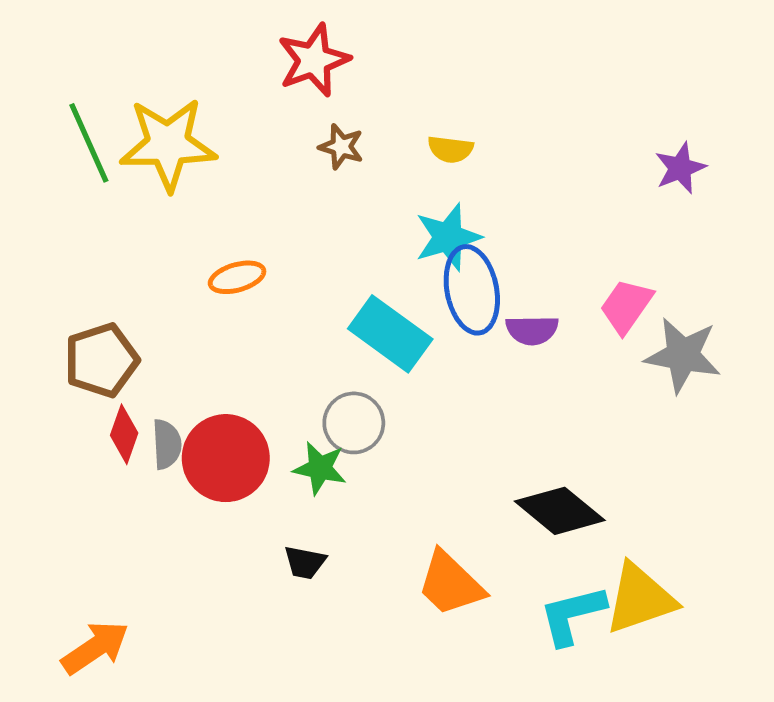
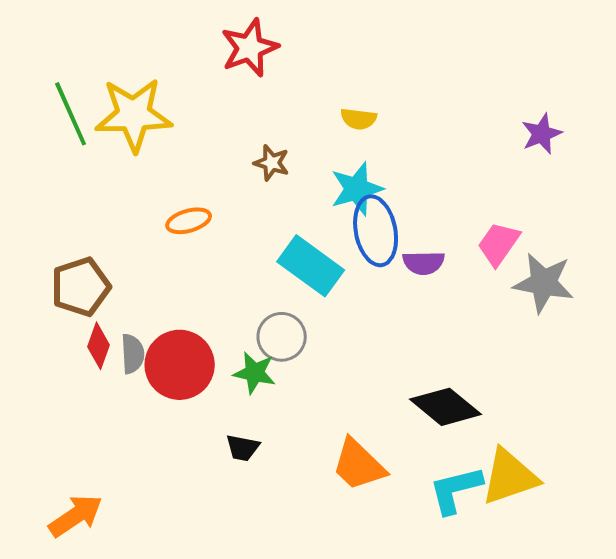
brown star: (341, 147) -> (272, 163), moved

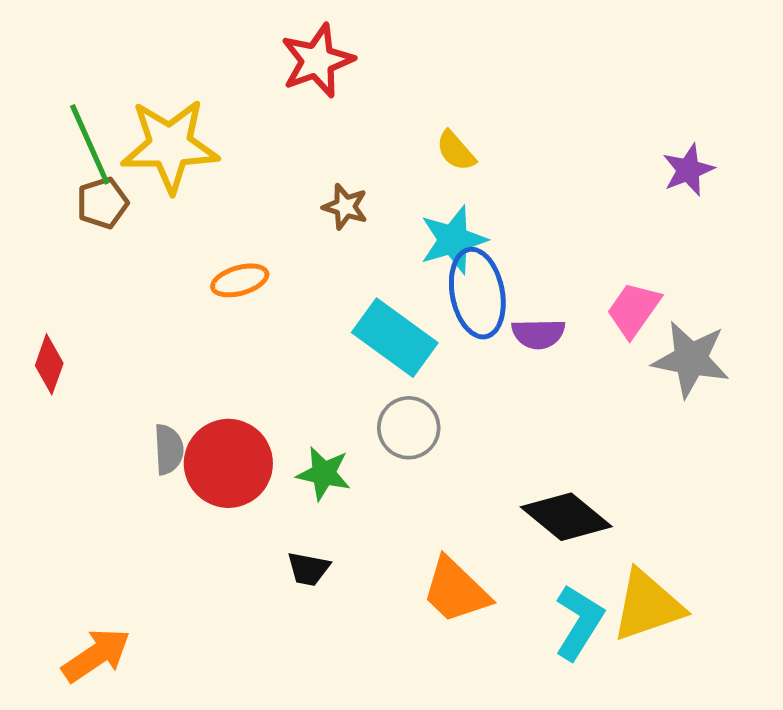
yellow semicircle: (359, 119) -> (456, 151), turned 42
brown pentagon: (81, 287) -> (103, 203), moved, size x0.7
gray circle: (282, 337) -> (409, 428), moved
red diamond: (99, 346) -> (49, 364), moved
cyan L-shape: (456, 490) -> (579, 622), turned 136

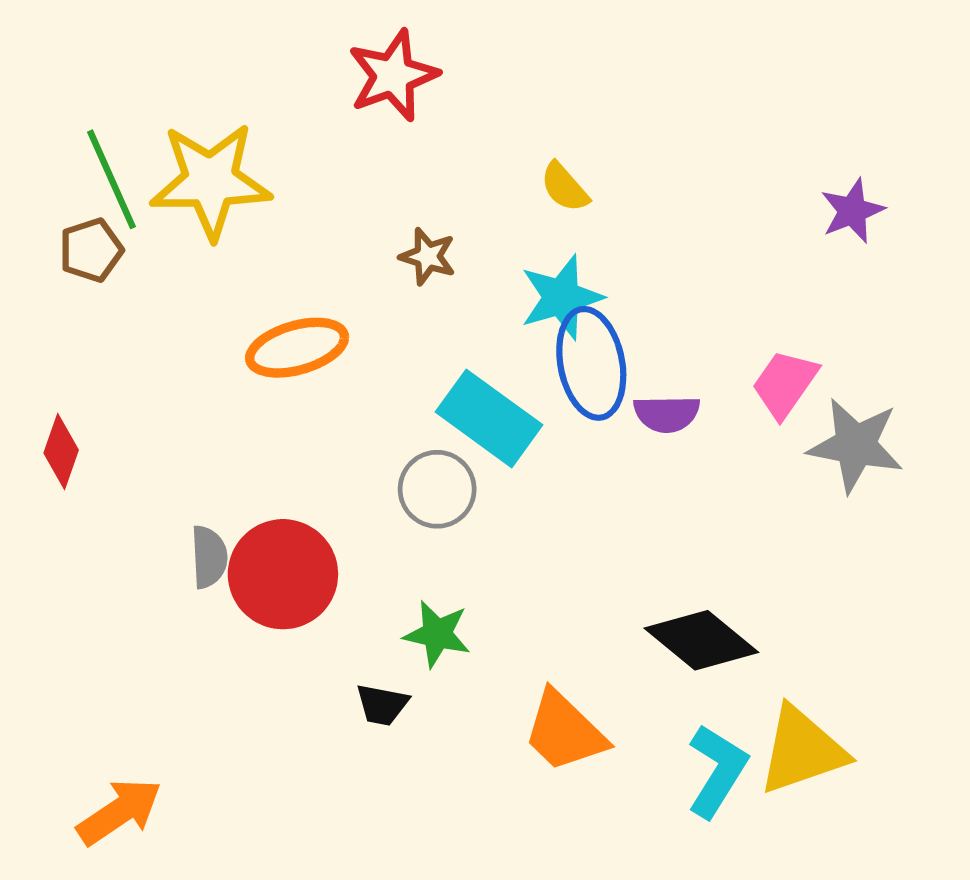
brown pentagon: (103, 203) -> (91, 250), moved
orange ellipse: (240, 280) -> (297, 348), size x1.4
gray circle: (409, 428) -> (437, 489), moved
green star: (324, 474) -> (437, 634), moved

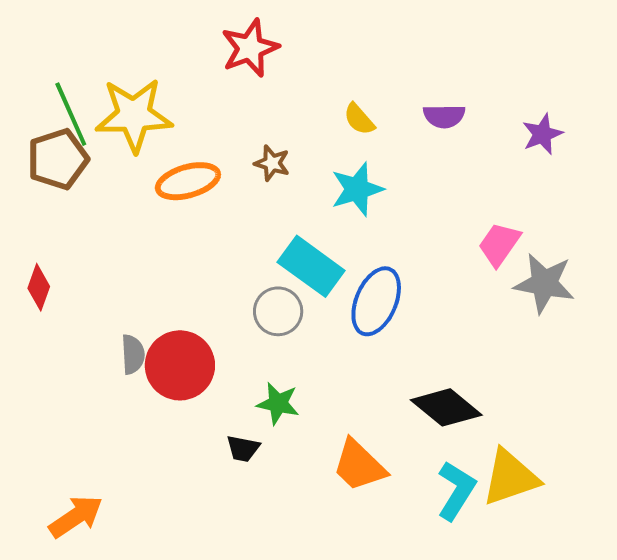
brown pentagon: (91, 250) -> (58, 159), size x1.5
orange ellipse: (297, 348) -> (188, 181), moved
blue ellipse: (591, 363) -> (376, 301), moved, turned 34
purple semicircle: (667, 414) -> (444, 116), moved

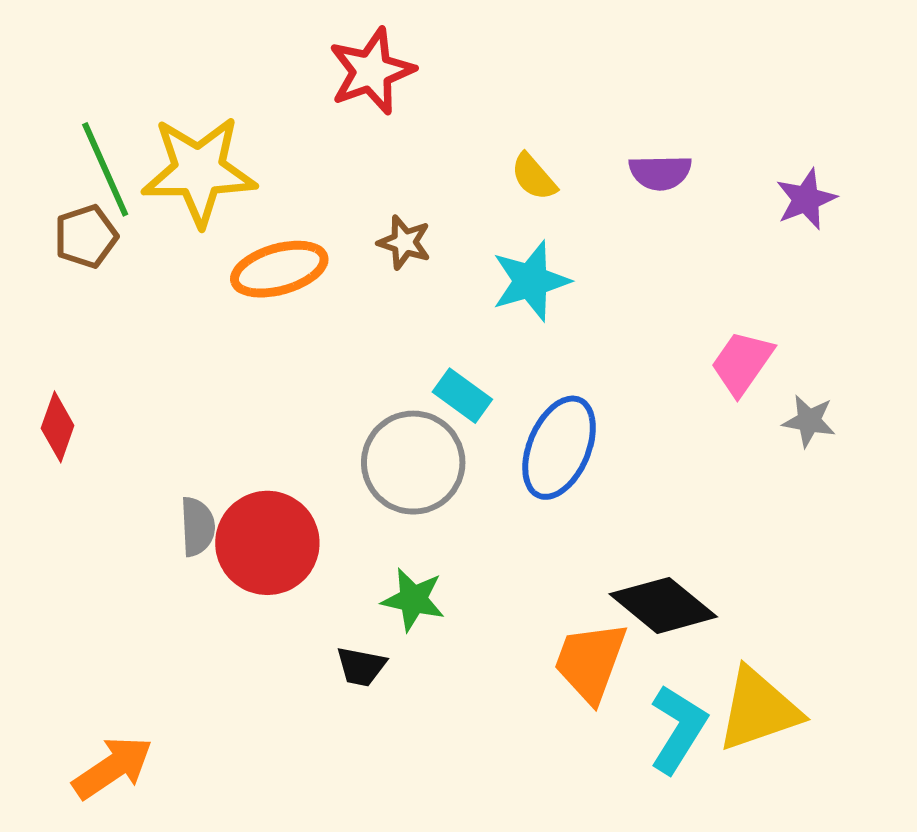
brown pentagon: (58, 159) -> (86, 236), size x0.7
cyan rectangle: (311, 266) -> (462, 396), size x0.6
gray star: (544, 283) -> (809, 421), size x0.6
gray circle: (278, 311) -> (413, 463), size x1.4
orange trapezoid: (359, 466) -> (590, 662), moved, turned 66

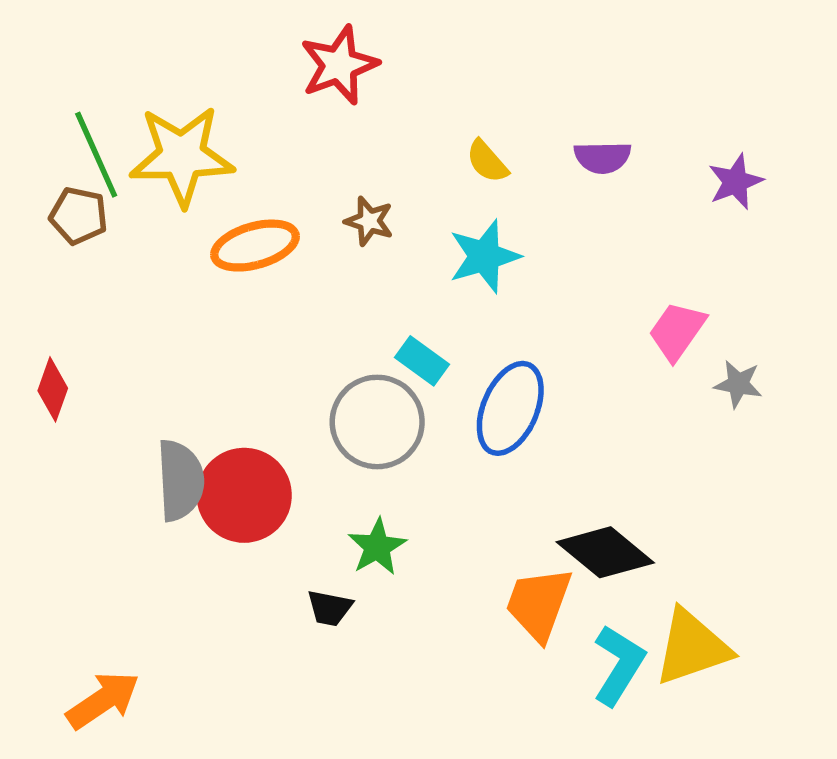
brown pentagon: (86, 236) -> (79, 216), turned 30
gray semicircle: (197, 527) -> (180, 480), size x1.5
green star: (413, 599) -> (377, 547), turned 30

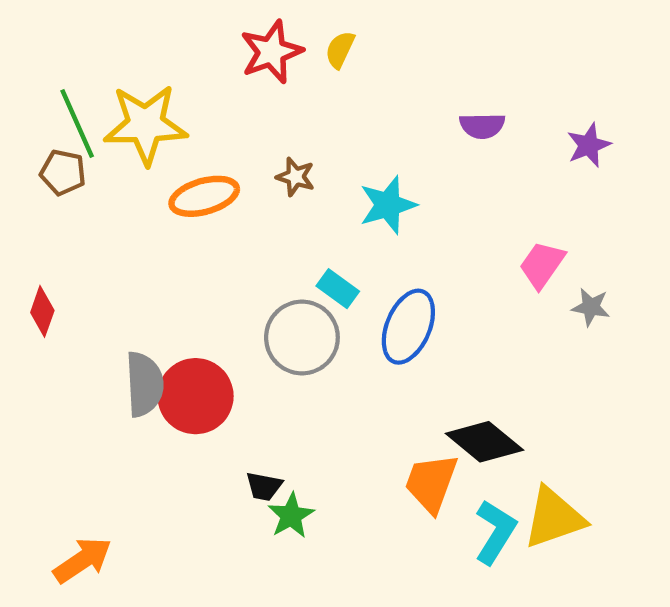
yellow semicircle: (487, 161) -> (340, 50), moved, turned 66
green star: (377, 547) -> (291, 516), moved

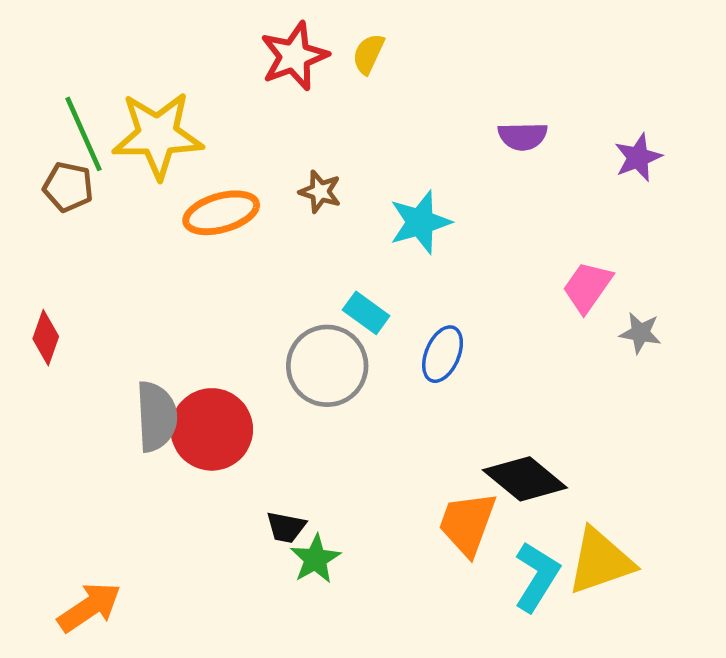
blue ellipse: (408, 327) -> (443, 354), size x0.7

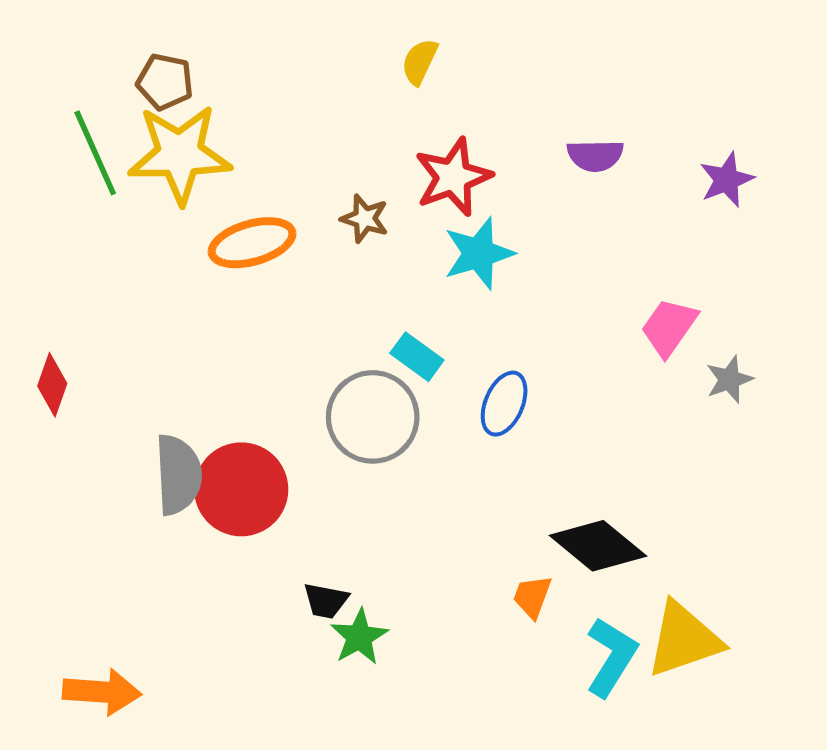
red star: (294, 56) -> (453, 177), moved
brown pentagon: (68, 187) -> (165, 82), moved
gray star: (640, 333) -> (729, 379), turned -30
orange trapezoid: (467, 524) -> (532, 597), size x0.6
orange arrow: (89, 607) -> (102, 692), turned 38

